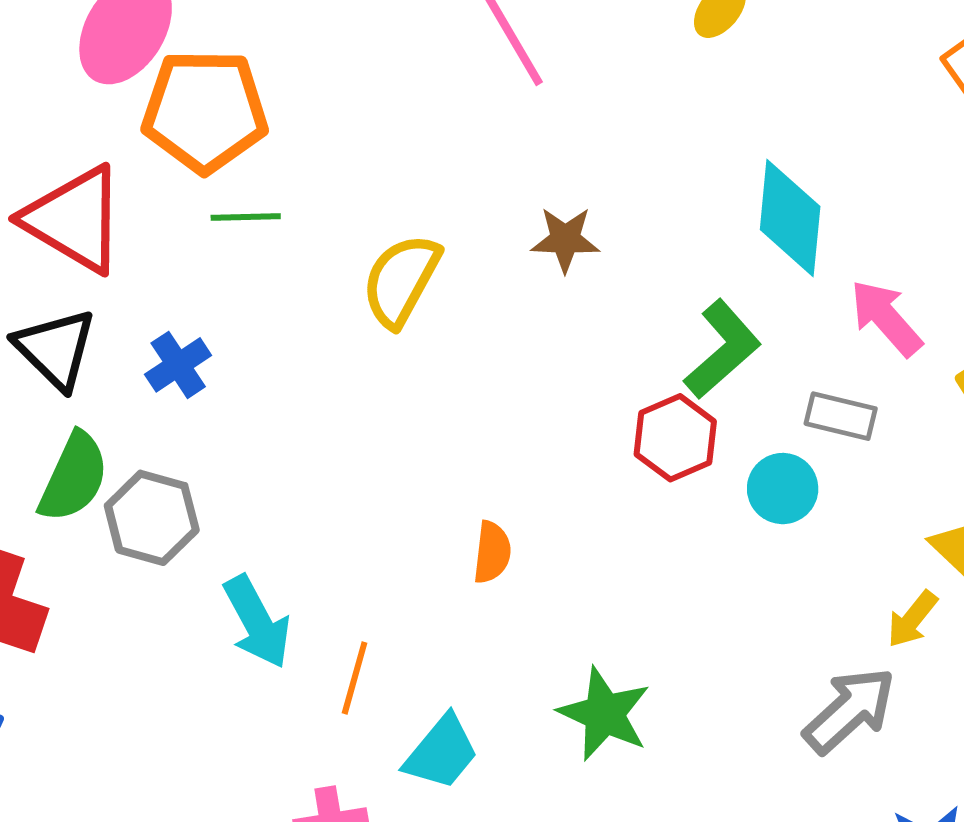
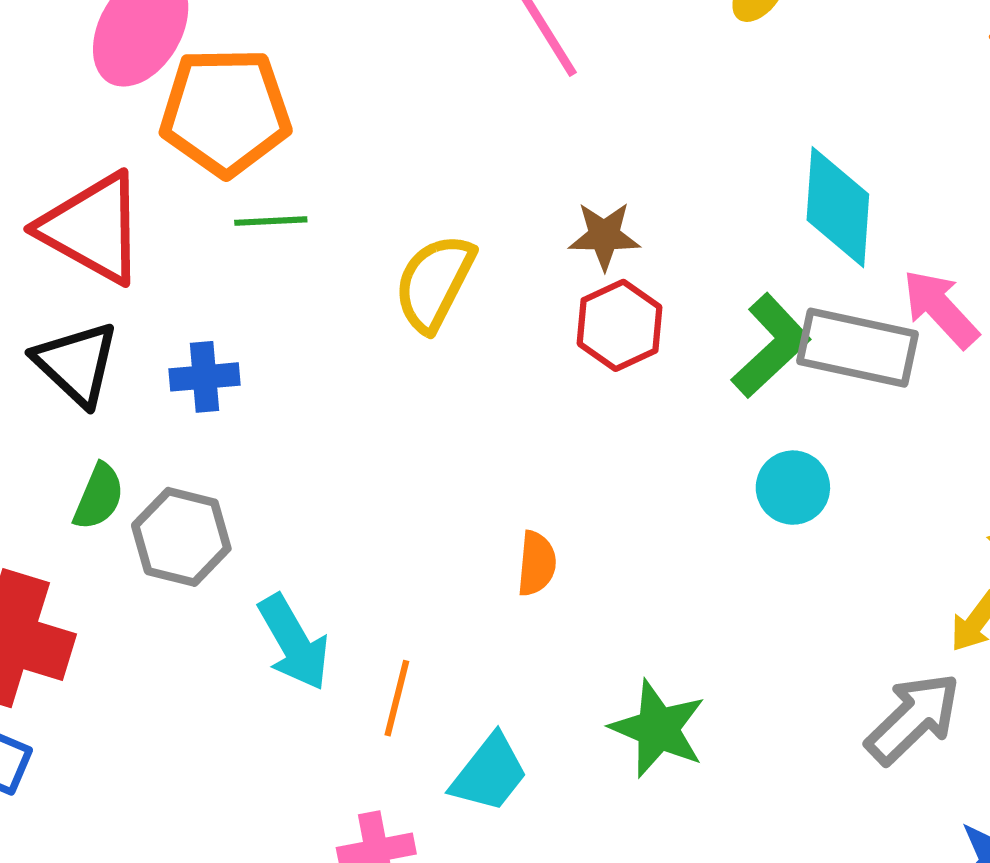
blue cross: (178, 365) -> (204, 377), turned 30
gray rectangle: (841, 416) -> (857, 348), moved, size x1.6
red hexagon: (675, 438) -> (620, 325), moved
green semicircle: (74, 477) -> (99, 497), size x0.7
cyan circle: (783, 489) -> (793, 488), moved

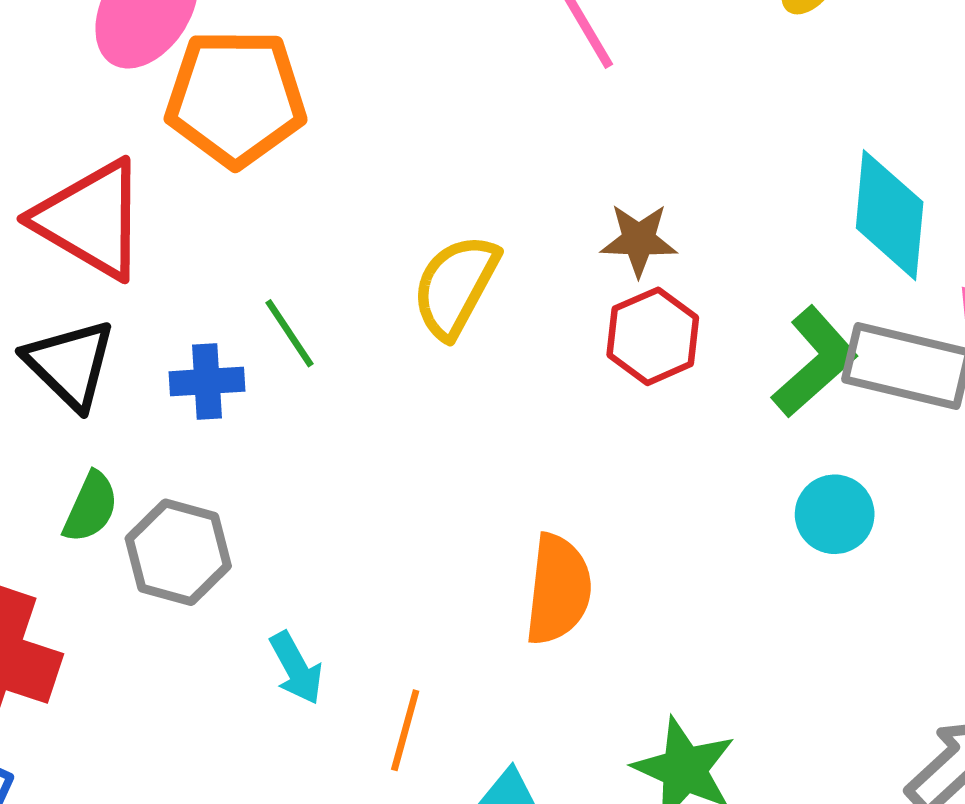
green line: (271, 221) -> (289, 333), moved, turned 58
orange semicircle: (537, 563) -> (558, 589), size x1.6
cyan arrow: (294, 642) -> (296, 668), size x0.7

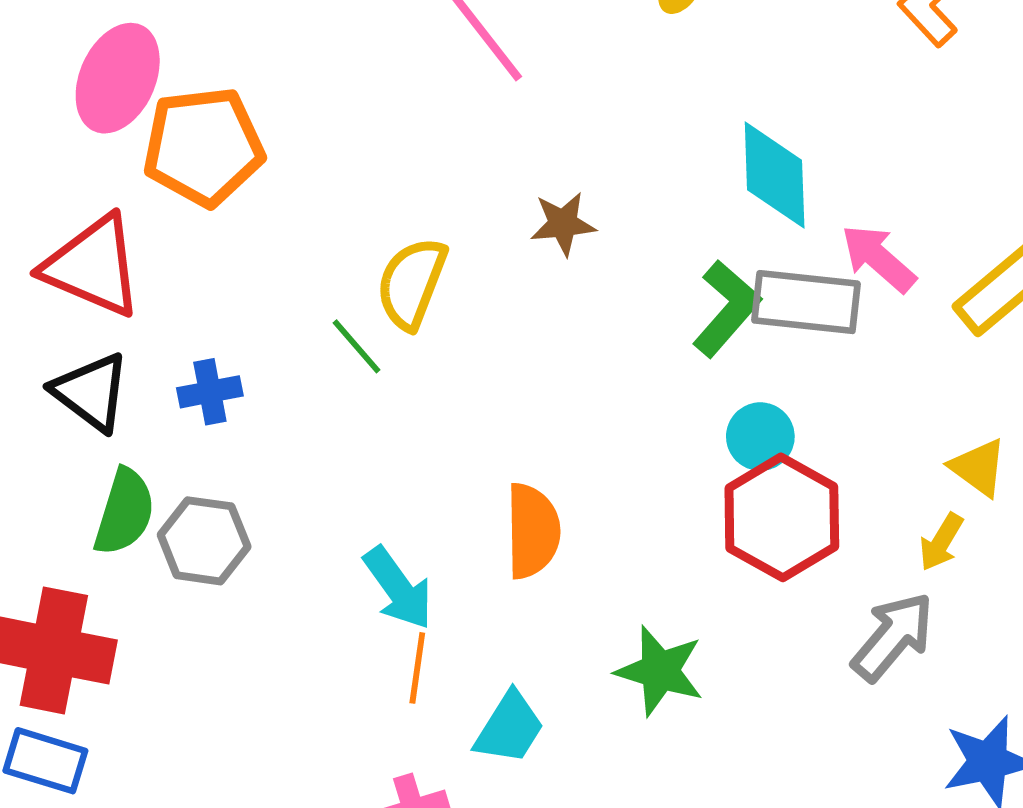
green line: (289, 333) -> (357, 346), moved
red hexagon: (653, 336) -> (782, 517), moved, size x1.5
green semicircle: (91, 507) -> (124, 512), size x1.4
cyan arrow: (296, 668) -> (398, 588), moved, size x1.4

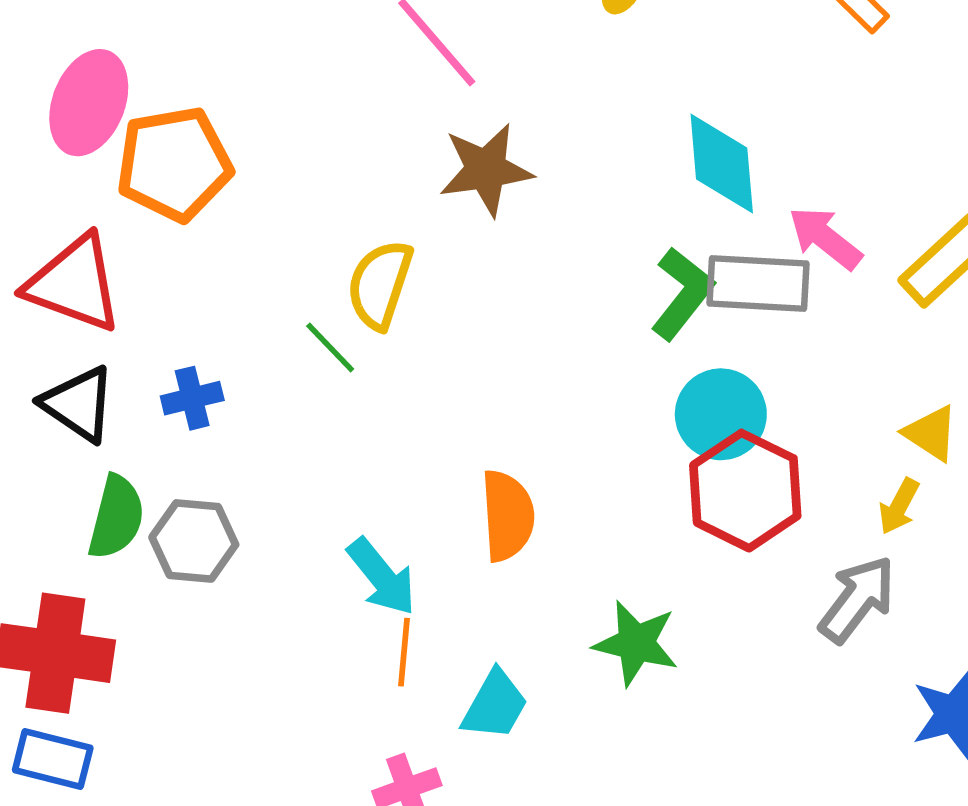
brown star: (563, 224) -> (486, 170), moved, size x1.5
cyan circle: (760, 437) -> (721, 414), size x1.4

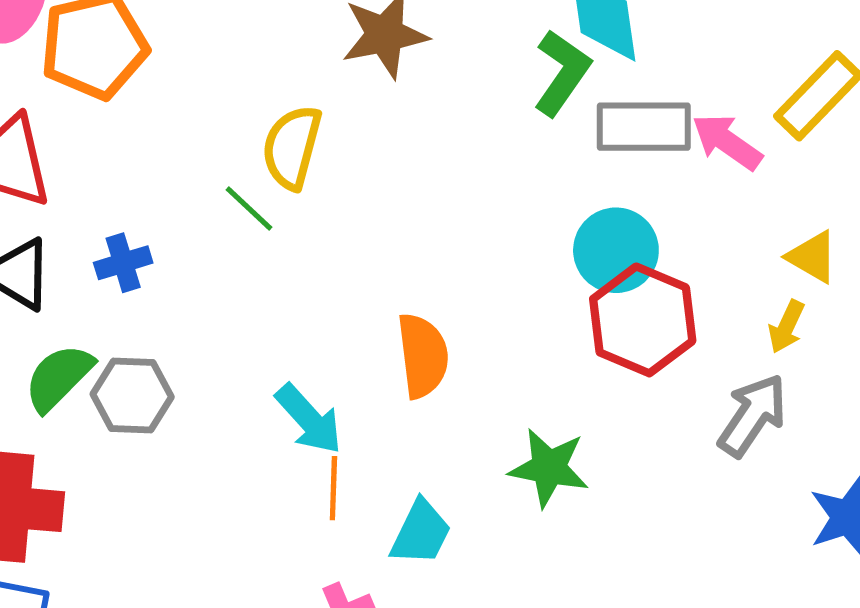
pink arrow: (825, 238) -> (727, 142), moved
green L-shape: (682, 294) -> (562, 73), moved
green semicircle: (116, 517) -> (59, 377), turned -146

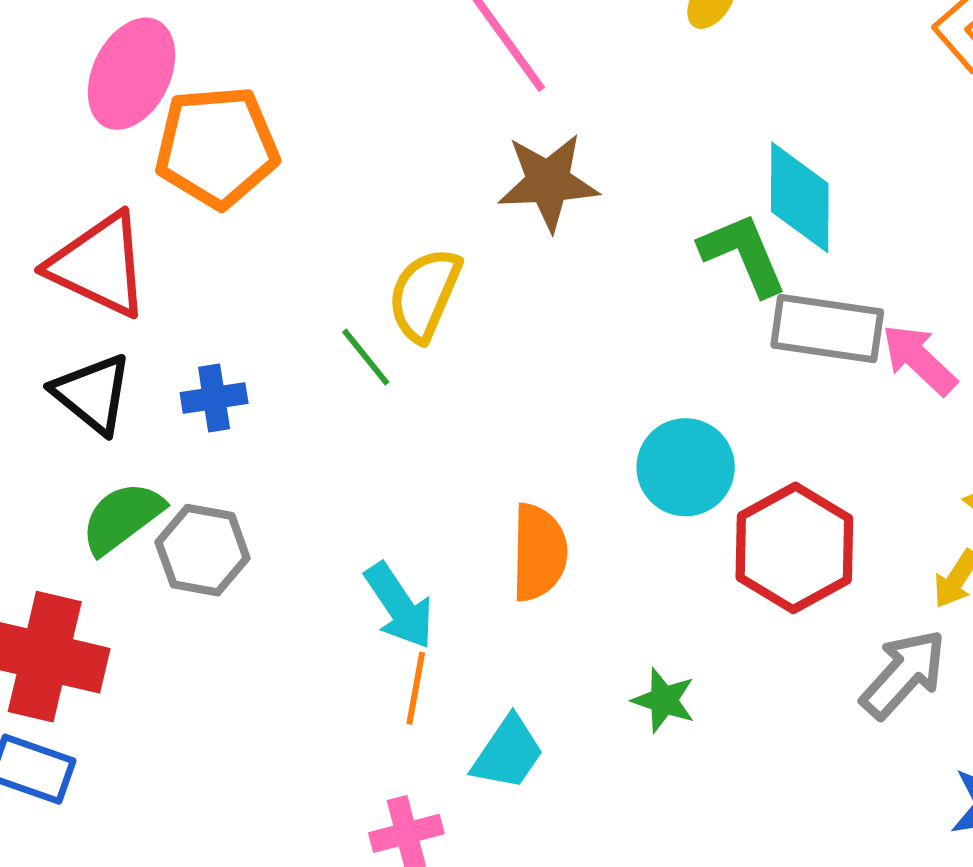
green L-shape: (562, 73) -> (743, 254), turned -66
cyan circle: (616, 250) -> (686, 467), moved
green star: (549, 468) -> (664, 700), size x0.7

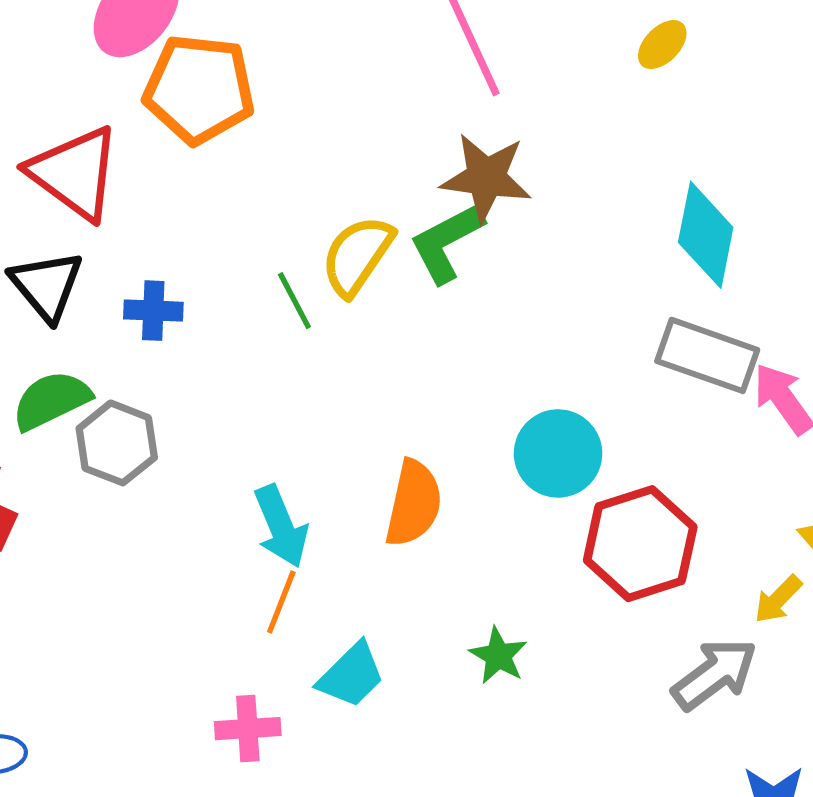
green L-shape: (743, 254) -> (447, 242), moved, turned -106

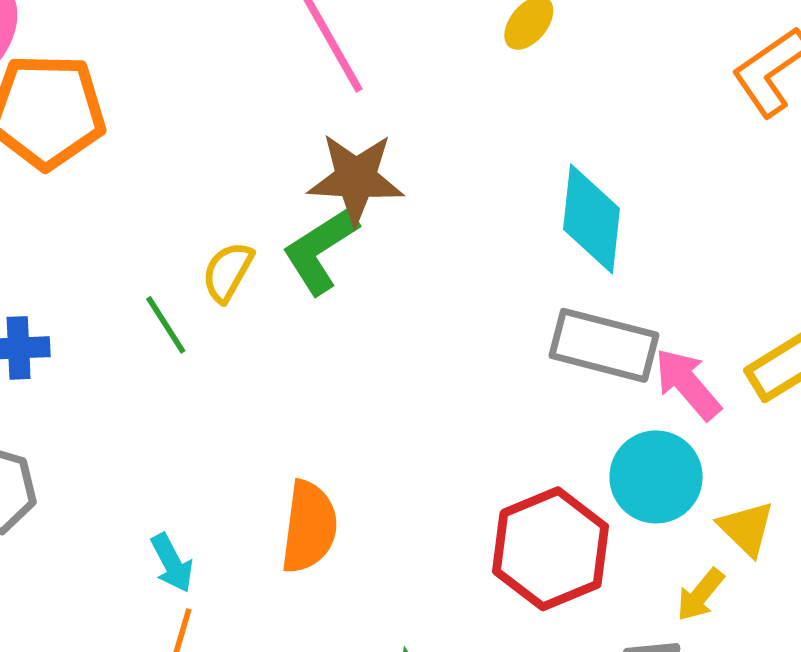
yellow semicircle: (357, 256) -> (228, 272), size x0.7
cyan circle: (558, 453) -> (656, 477), moved
cyan arrow: (281, 526) -> (172, 563), size x0.7

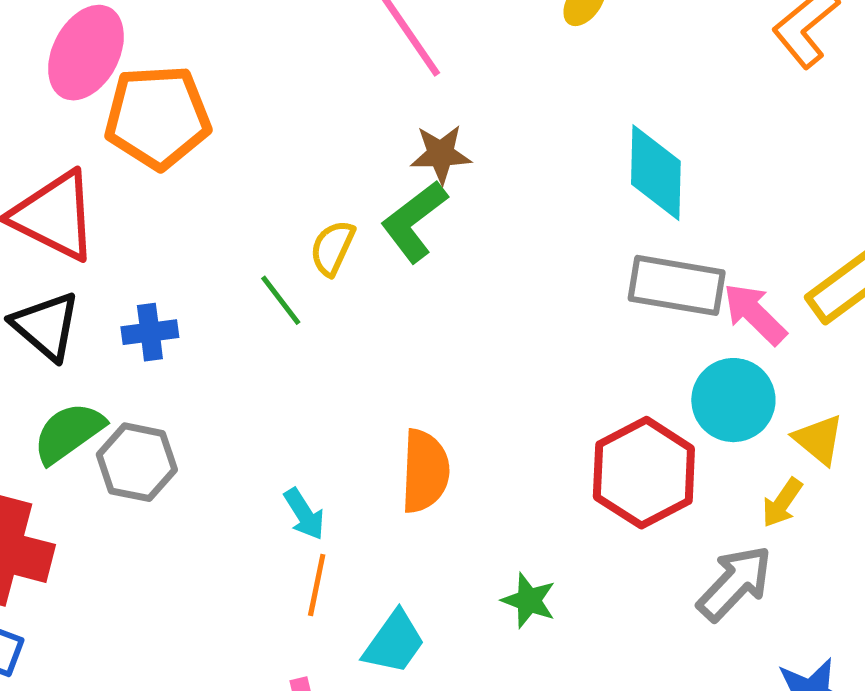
brown star: (356, 179) -> (441, 154), size x0.7

